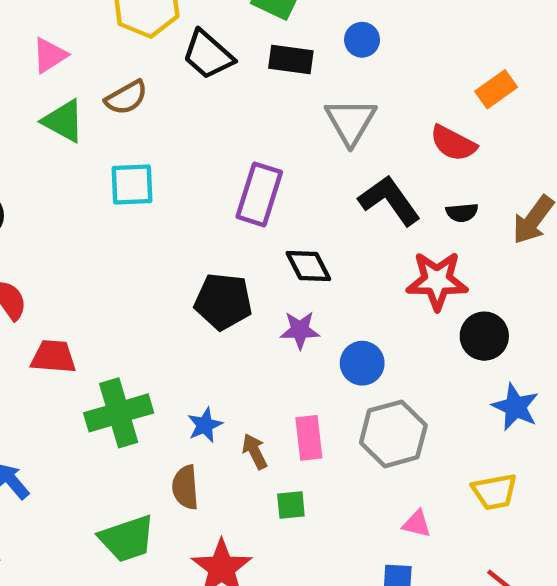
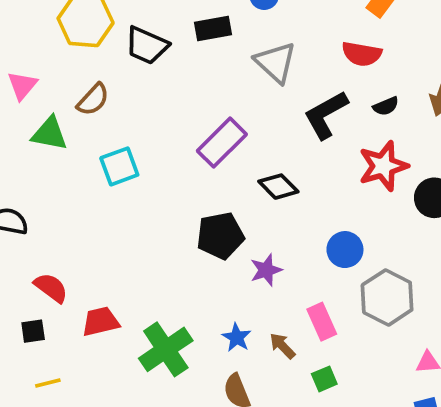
purple rectangle: (259, 194) -> (222, 143), turned 45
black L-shape: (389, 200) -> (326, 115), turned -66
purple star: (300, 330) -> (266, 270), moved

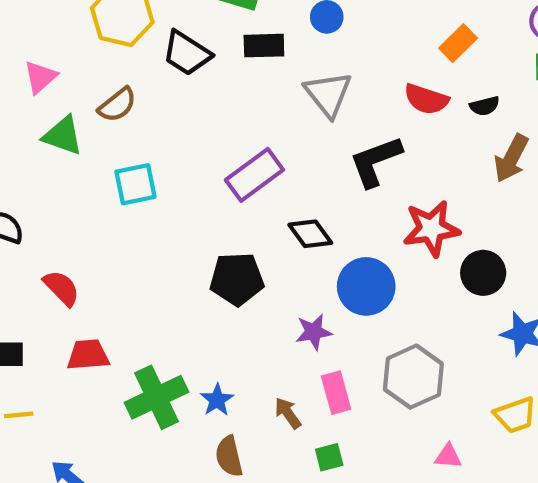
black semicircle: (386, 106) -> (485, 106), moved
blue circle: (345, 250) -> (366, 286), moved, size x1.4
purple star: (266, 270) -> (314, 332), moved
red semicircle: (51, 288) -> (61, 288), moved
blue star: (237, 337) -> (217, 400), moved

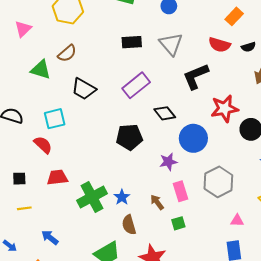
black rectangle: (264, 46) -> (132, 42), moved
black trapezoid: (187, 53) -> (84, 89), moved
pink triangle: (40, 77) -> (23, 29), moved
cyan square: (135, 184) -> (55, 119), moved

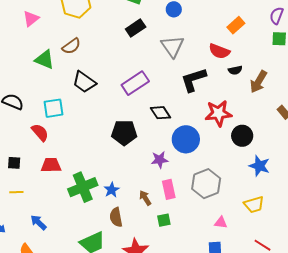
black rectangle: (132, 42) -> (136, 28), moved, turned -36
black semicircle: (248, 47) -> (235, 70), moved

